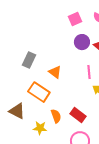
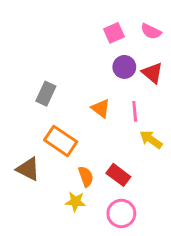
orange triangle: (55, 72) -> (101, 108), moved
yellow star: (40, 128) -> (75, 202), moved

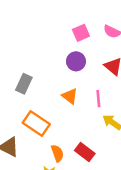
purple circle: (124, 67) -> (76, 61), moved

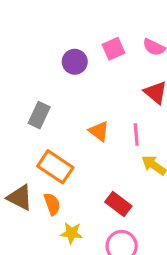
purple circle: (76, 61) -> (75, 62), moved
orange semicircle: (57, 153) -> (52, 204), moved

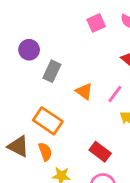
purple circle: (75, 62) -> (29, 50), moved
gray rectangle: (39, 115) -> (52, 71), moved
pink line: (136, 134) -> (115, 94), turned 42

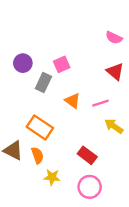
pink square: (96, 23) -> (62, 64), moved
pink line: (115, 94) -> (101, 103), turned 35

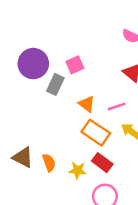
purple circle: (23, 63) -> (33, 64), size x1.5
orange rectangle: (40, 127) -> (96, 133), moved
yellow star: (52, 177) -> (78, 170), moved

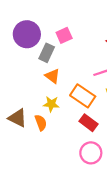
orange triangle: (87, 104) -> (52, 76), moved
yellow star: (78, 170) -> (51, 104), moved

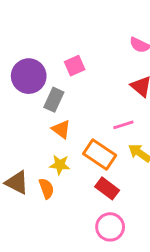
pink square: (64, 35) -> (75, 66), moved

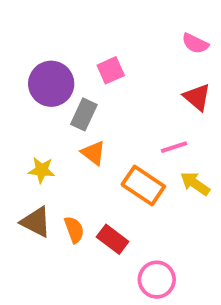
yellow star: (60, 165) -> (42, 170), moved
red rectangle: (107, 188) -> (113, 239), moved

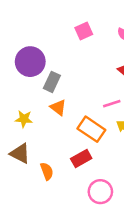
pink square: (111, 70) -> (84, 31), moved
orange semicircle: (74, 230) -> (47, 171), moved
red rectangle: (113, 239) -> (81, 158), moved, turned -66

